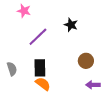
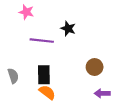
black star: (71, 25) -> (68, 28), moved
purple line: (38, 37) -> (42, 41), turned 50

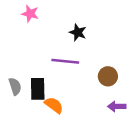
purple line: (42, 41) -> (65, 61), moved
black rectangle: (44, 75) -> (38, 89), moved

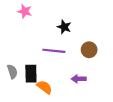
brown circle: (108, 76) -> (89, 50), moved
purple arrow: (117, 106) -> (79, 79), moved

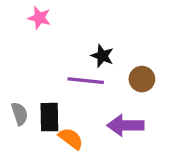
black star: (64, 27) -> (102, 56), moved
purple arrow: (79, 79) -> (125, 125), size x1.5

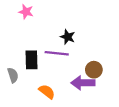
brown circle: (142, 79) -> (94, 70), moved
black rectangle: (49, 117) -> (31, 60), moved

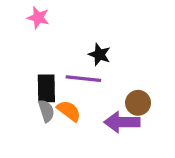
gray semicircle: (13, 75) -> (46, 111), moved
orange semicircle: (47, 92) -> (69, 111), moved

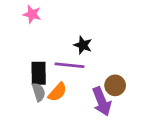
orange semicircle: (69, 111) -> (57, 92), turned 95
purple arrow: (122, 122) -> (102, 101), turned -112

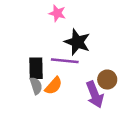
pink star: (32, 14) -> (57, 13), moved
black star: (83, 45) -> (77, 42), size x1.5

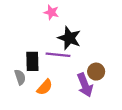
gray semicircle: (36, 86) -> (20, 77), moved
orange semicircle: (54, 86) -> (45, 87), moved

